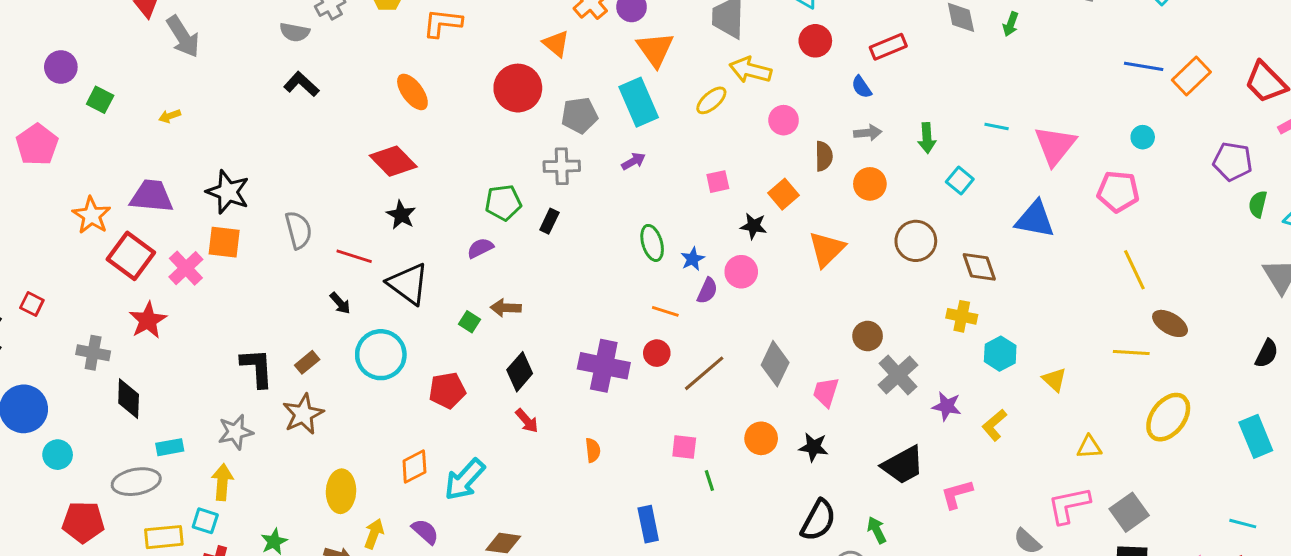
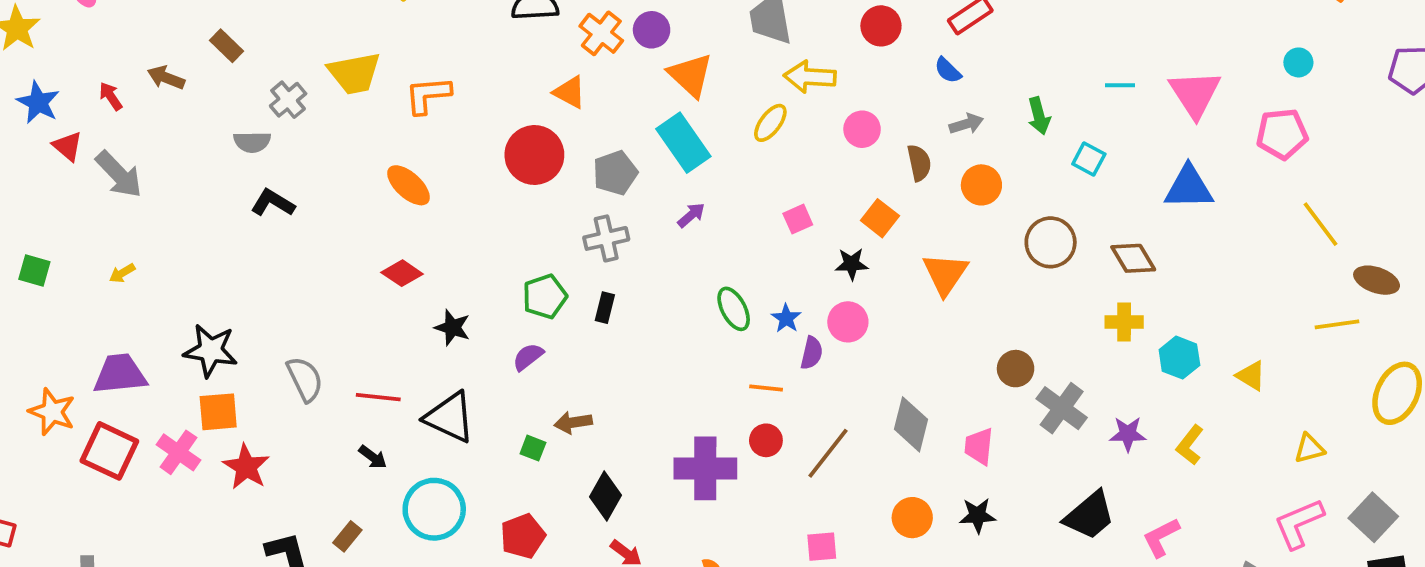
red diamond: (393, 161) -> (402, 273), size x0.7
black star: (401, 215) -> (452, 328), moved
red star: (148, 320) -> (246, 467), moved

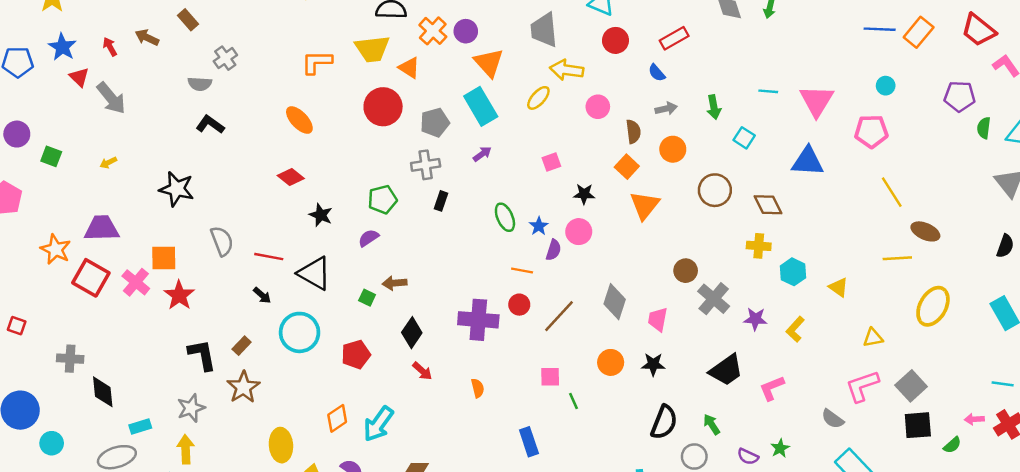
yellow trapezoid: (354, 73) -> (372, 49), moved
orange square: (880, 218) -> (627, 167), moved
black rectangle: (605, 308) -> (441, 201), moved
black star: (211, 351) -> (177, 189), moved

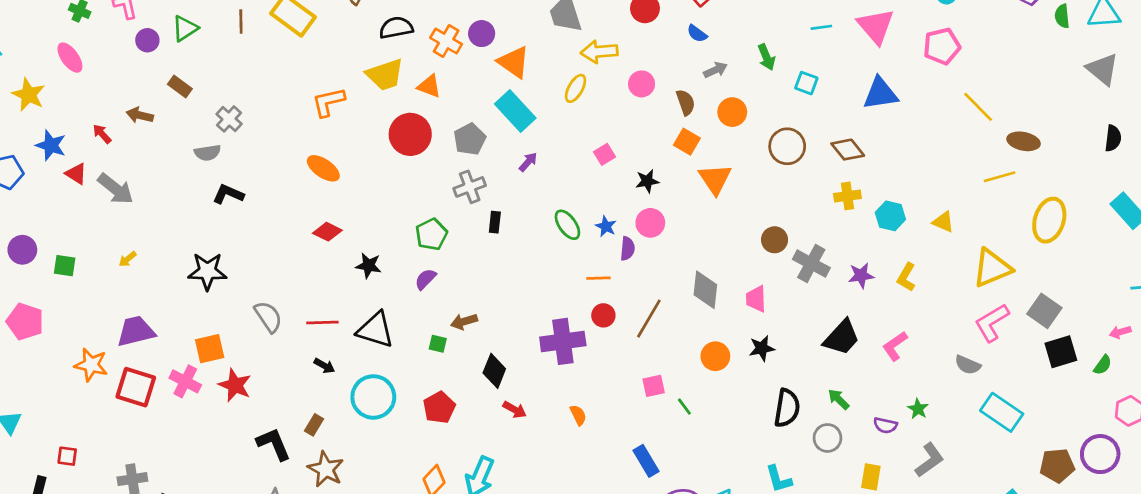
yellow triangle: (873, 338) -> (992, 268), size x1.8

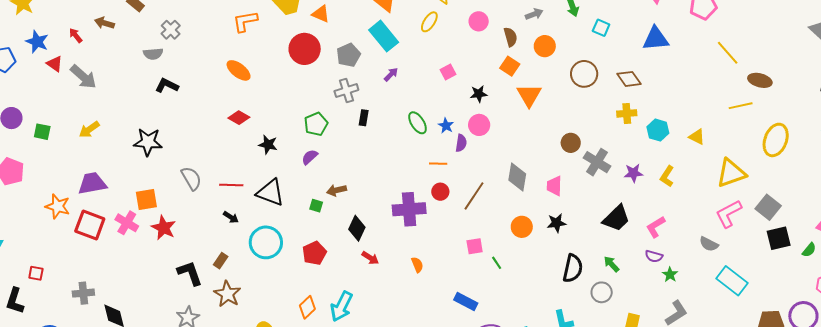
yellow arrow: (128, 259) -> (89, 129), size x1.5
purple semicircle: (885, 425) -> (654, 256), moved
blue rectangle: (646, 461) -> (466, 302), turned -35

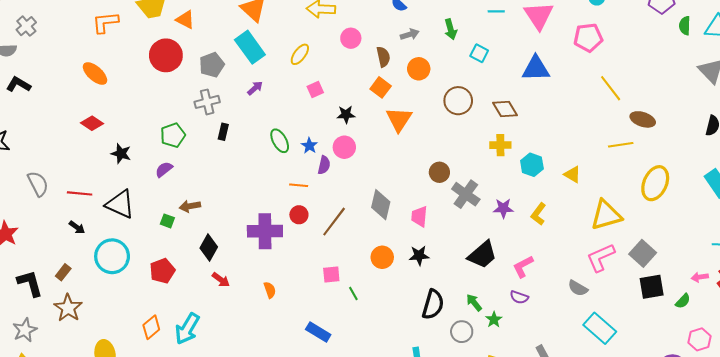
yellow ellipse: (429, 22) -> (300, 54), moved
green star: (670, 275) -> (494, 320), moved

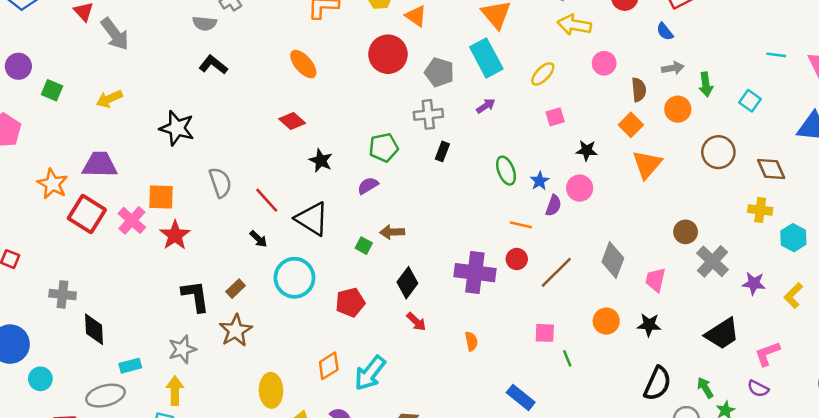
green arrow: (451, 29) -> (706, 84), moved
gray pentagon: (212, 65) -> (439, 72), turned 30
red line: (80, 193) -> (267, 200), turned 35

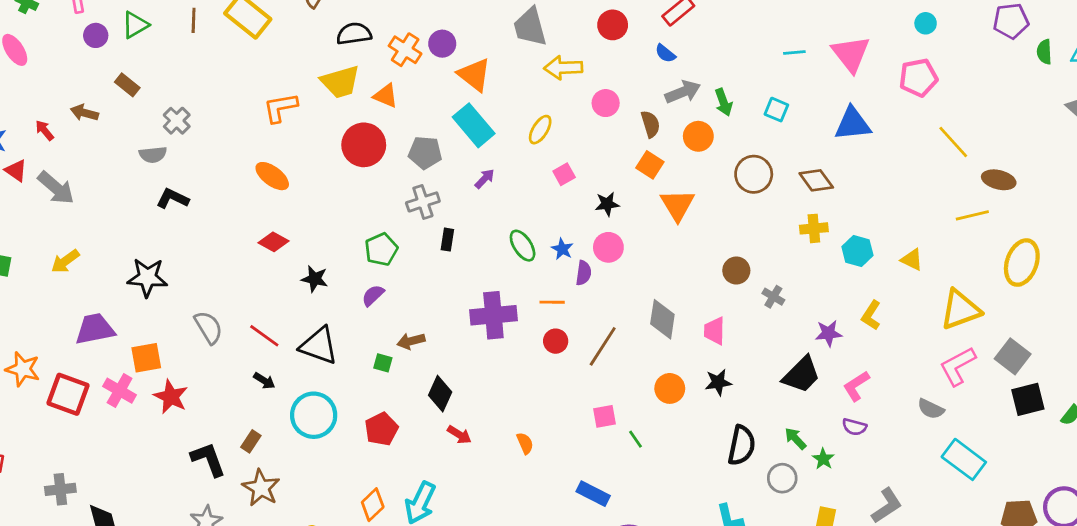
gray arrow: (673, 68) -> (683, 92), size x1.4
purple trapezoid: (100, 165) -> (95, 329), moved
gray cross: (713, 261) -> (773, 297), size x0.6
purple cross: (475, 273) -> (493, 315), moved
purple star: (754, 283) -> (829, 333), moved

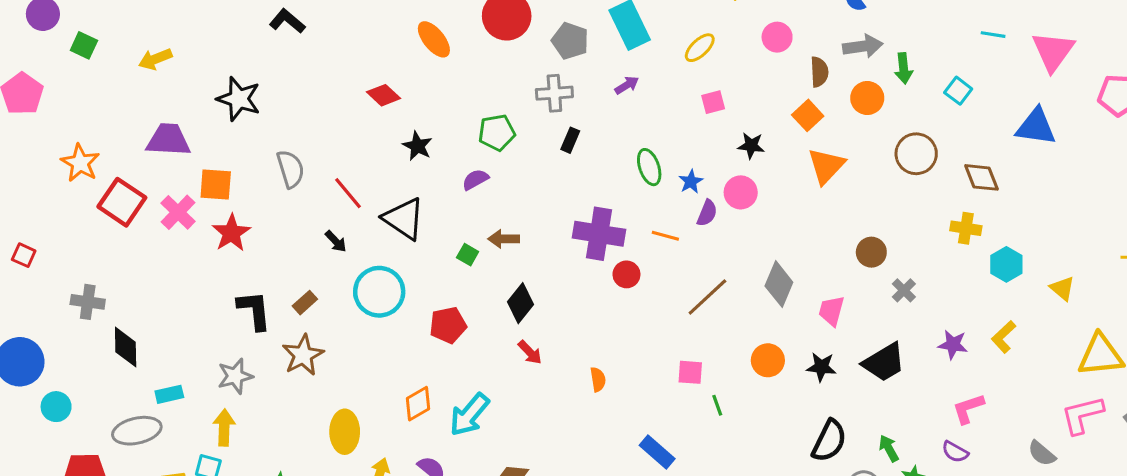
orange ellipse: (272, 176) -> (434, 39), moved
red circle: (556, 341) -> (626, 274), moved
black trapezoid: (801, 375) -> (884, 362), moved

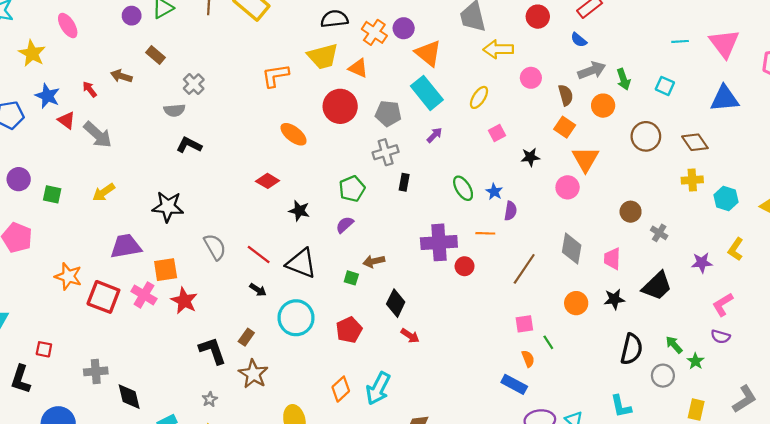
pink circle: (741, 192) -> (568, 187), moved
gray star: (235, 376) -> (210, 399), size x0.6
orange semicircle: (598, 379) -> (528, 359), moved

